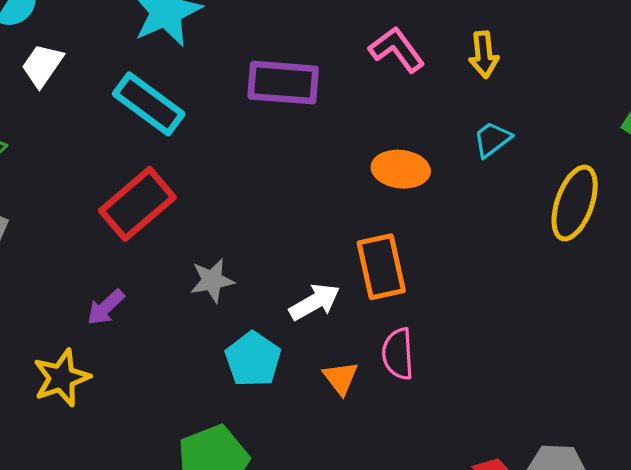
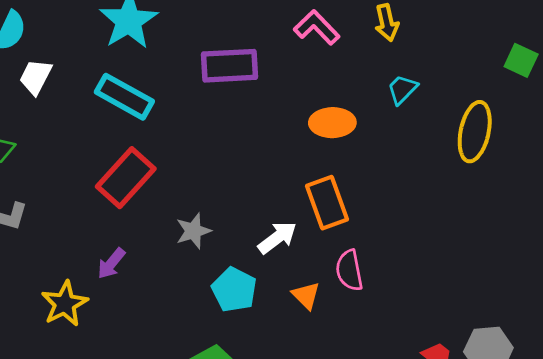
yellow star: (61, 378) -> (65, 304), moved

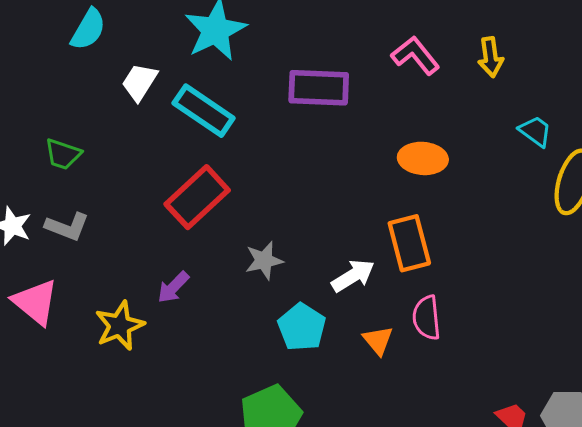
white trapezoid: (36, 77) -> (140, 82), moved
cyan trapezoid: (402, 89) -> (535, 131), moved, turned 76

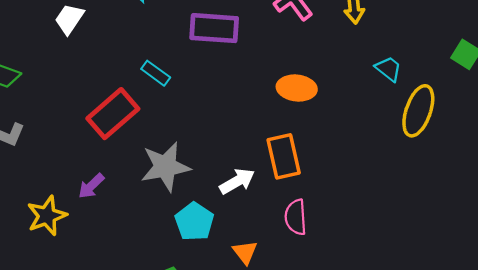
cyan rectangle: (204, 111) -> (156, 73), moved, size x0.6
gray star: (264, 261) -> (165, 167), size x1.6
orange triangle: (378, 340) -> (245, 252), moved

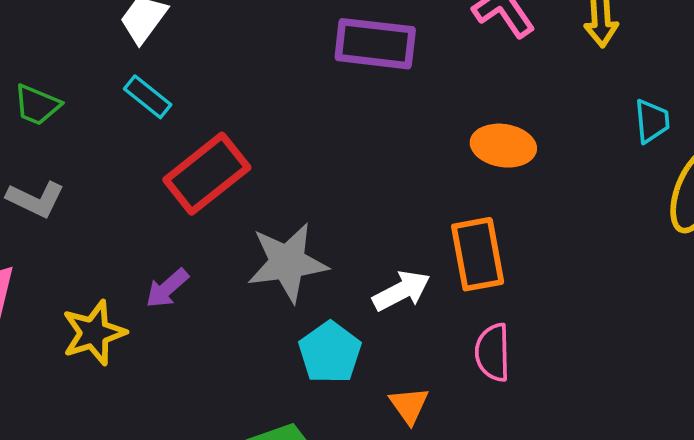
cyan trapezoid: (388, 69) -> (652, 121), turned 44
cyan rectangle: (156, 73) -> (148, 97), moved

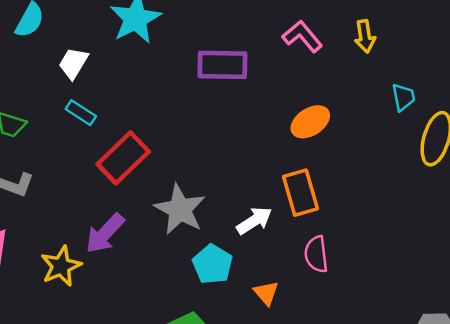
orange ellipse: (503, 146) -> (310, 122), turned -36
gray star: (287, 262) -> (180, 210), turned -30
purple arrow: (167, 288) -> (105, 233), size x1.5

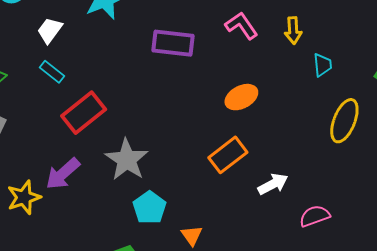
cyan trapezoid: (403, 97) -> (323, 65), moved
orange rectangle: (301, 193) -> (228, 155), turned 63
white arrow: (254, 221) -> (273, 184), moved
pink semicircle: (316, 254) -> (315, 216), moved, turned 72

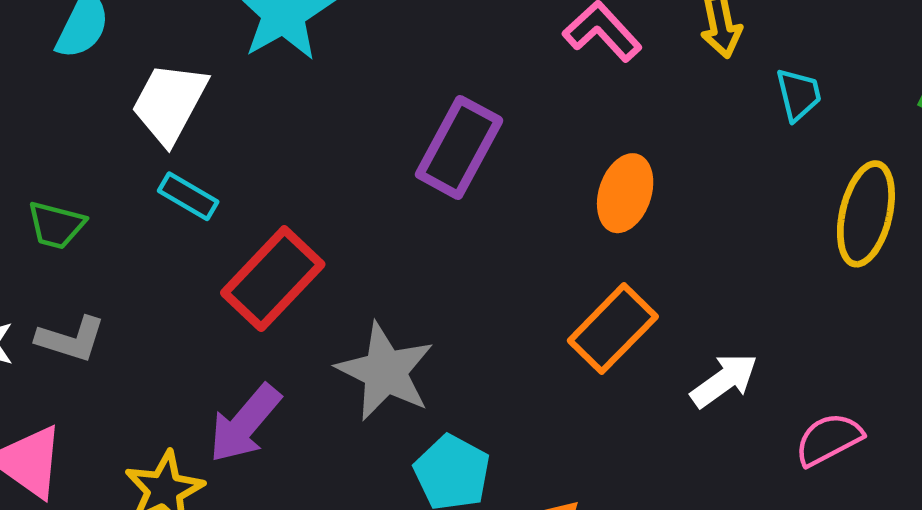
white trapezoid: (50, 30) -> (169, 103), size x1.4
purple rectangle: (173, 43) -> (459, 147), moved, turned -60
orange ellipse: (241, 97) -> (625, 193), turned -36

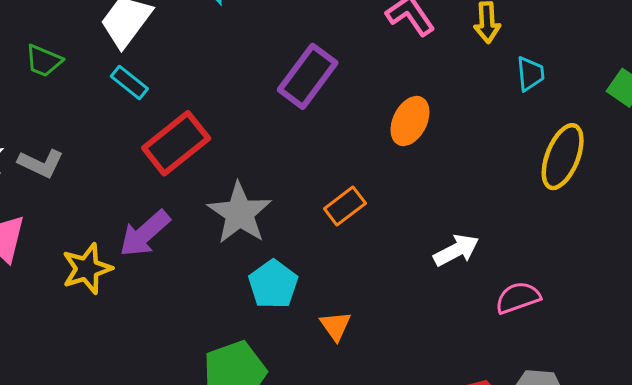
green trapezoid: (56, 225) -> (44, 61), moved
orange rectangle: (613, 329) -> (345, 206), moved, size x0.7

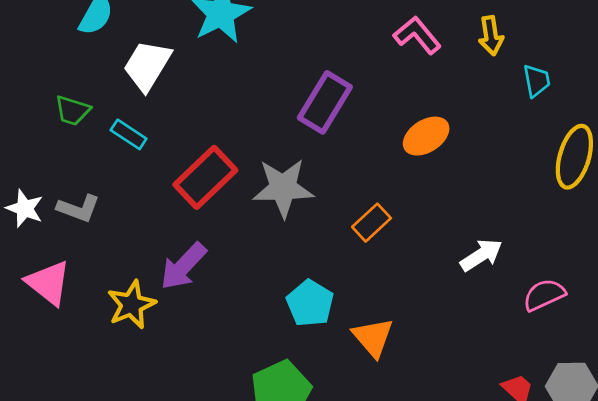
cyan rectangle: (129, 83) -> (129, 134), moved
orange ellipse: (410, 121) -> (426, 136), turned 36
gray star: (240, 213) -> (283, 188), moved, turned -30
orange triangle: (336, 326) -> (373, 337), size x1.4

